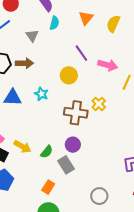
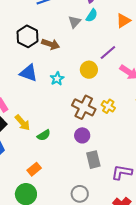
gray triangle: (32, 36) -> (74, 22), moved
purple line: (81, 53) -> (108, 53), turned 66
yellow cross: (99, 104) -> (108, 106), turned -32
purple circle: (73, 145) -> (82, 135), moved
gray rectangle: (66, 165) -> (93, 160), moved

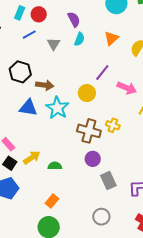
gray triangle: (74, 22) -> (54, 44), moved
brown arrow: (51, 44) -> (45, 85), moved
cyan star: (57, 79) -> (57, 108), size x1.6
yellow arrow: (22, 123) -> (32, 158), turned -72
green semicircle: (44, 135) -> (55, 166), turned -136

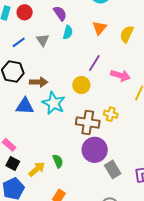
blue line: (29, 35) -> (19, 42), moved
yellow arrow: (32, 158) -> (37, 169), moved
purple circle: (93, 159) -> (95, 150), size x1.6
green semicircle: (55, 166) -> (58, 161), turned 72

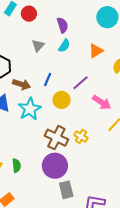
blue line: (19, 42) -> (48, 79), moved, turned -48

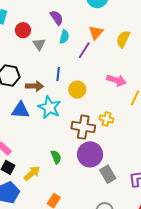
red circle: (29, 14) -> (23, 30), moved
purple line: (81, 83) -> (84, 50), moved
green semicircle: (16, 166) -> (56, 157), moved

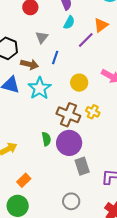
gray triangle: (39, 44) -> (42, 37), moved
yellow circle: (77, 90) -> (79, 83), moved
green semicircle: (56, 157) -> (46, 139), moved

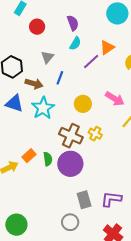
gray rectangle: (82, 166) -> (84, 200), moved
orange rectangle: (24, 180) -> (29, 156), moved

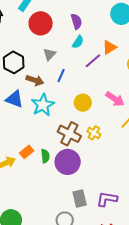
red circle: (37, 27) -> (41, 23), size x1.5

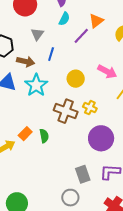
purple circle: (68, 162) -> (101, 138), moved

